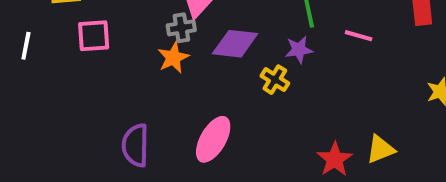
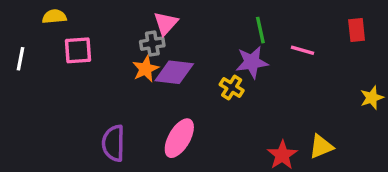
purple diamond: (235, 44) -> (174, 72), moved
purple star: (299, 50) -> (252, 62), size x1.4

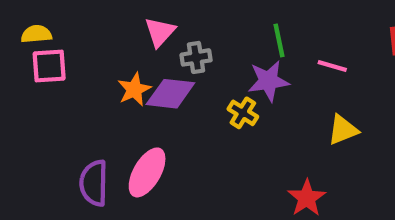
yellow semicircle: (54, 17) -> (36, 34), moved
gray cross: (152, 44) -> (196, 57), moved
pink ellipse: (179, 138) -> (147, 172), moved
yellow triangle: (321, 147) -> (343, 130), moved

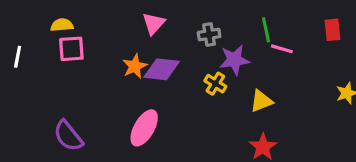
green line: (279, 40) -> (266, 30), moved
gray cross: (196, 57) -> (209, 35), moved
yellow triangle: (343, 130) -> (261, 101), moved
purple semicircle: (94, 183) -> (68, 136), moved, turned -40

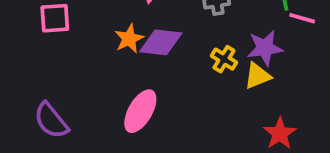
purple star: (234, 60) -> (265, 48), moved
yellow triangle: (261, 101) -> (257, 76), moved

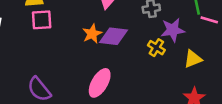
purple star: (265, 48) -> (173, 30), moved
yellow triangle: (257, 76) -> (193, 59), moved

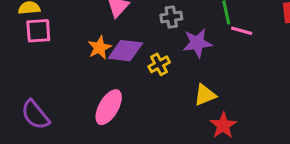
yellow cross: (156, 48) -> (159, 64), moved, turned 30
yellow triangle: (193, 59) -> (205, 95), moved

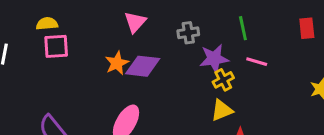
pink line: (242, 31) -> (257, 62), moved
yellow cross: (159, 64) -> (223, 80), moved

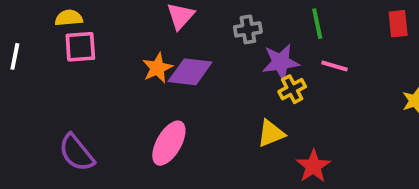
yellow triangle: (222, 110) -> (271, 133), moved

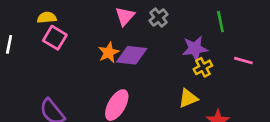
gray cross: (248, 29) -> (159, 18), moved, turned -30
pink square: (80, 47) -> (55, 38), turned 35
pink line: (334, 66) -> (243, 61), moved

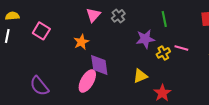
yellow semicircle: (47, 18) -> (12, 16), moved
purple diamond: (132, 55) -> (99, 65), moved, turned 75
yellow cross: (203, 67) -> (163, 53), moved

